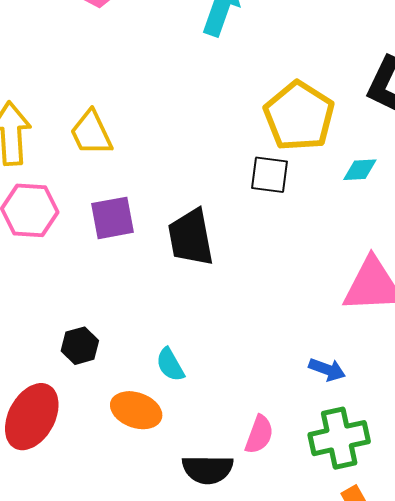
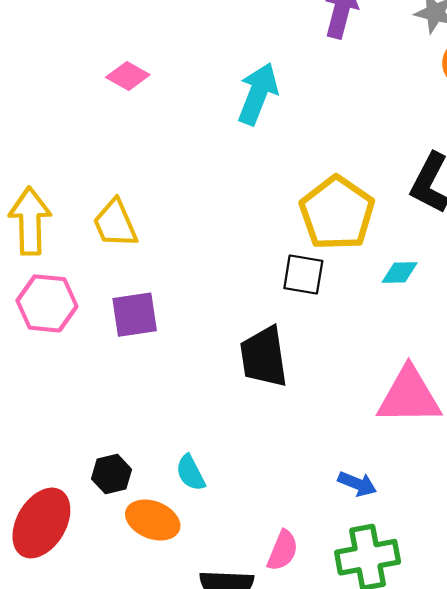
black trapezoid: (191, 237) -> (264, 357), moved
black hexagon: (80, 346) -> (111, 474), moved

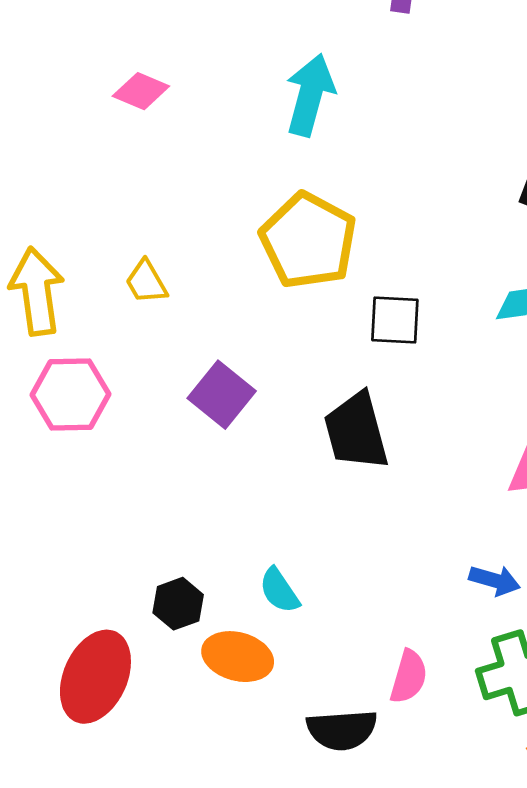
yellow pentagon: (337, 213) -> (308, 241), moved
yellow trapezoid: (115, 223) -> (146, 282), size x0.7
purple square: (135, 315) -> (222, 395), moved, turned -36

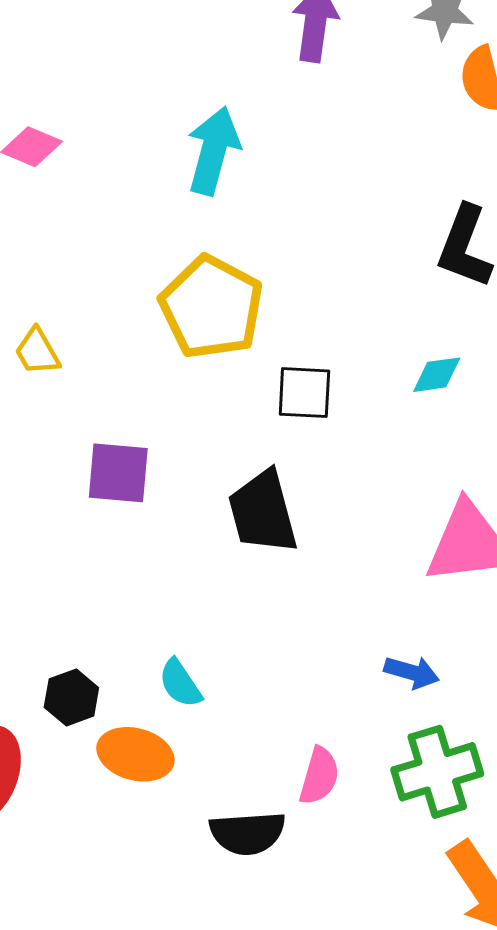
purple square: (222, 395) -> (118, 473), turned -34

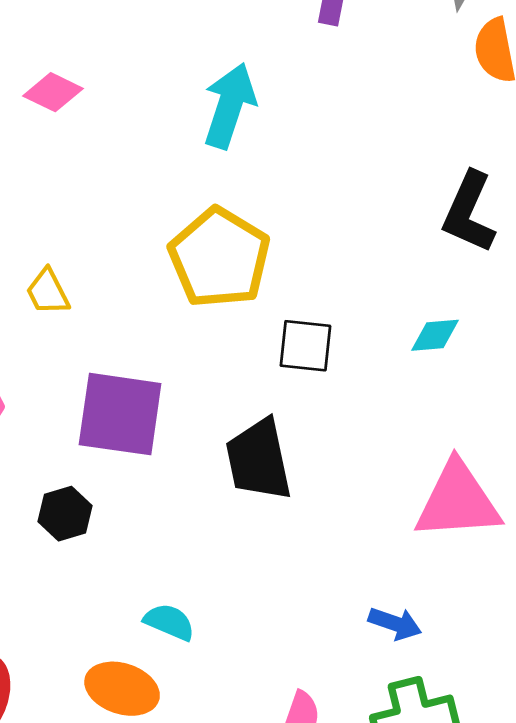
purple square: (118, 473) -> (120, 414), size x1.4
cyan semicircle: (180, 683) -> (169, 622), turned 144
black hexagon: (71, 697) -> (65, 514), moved

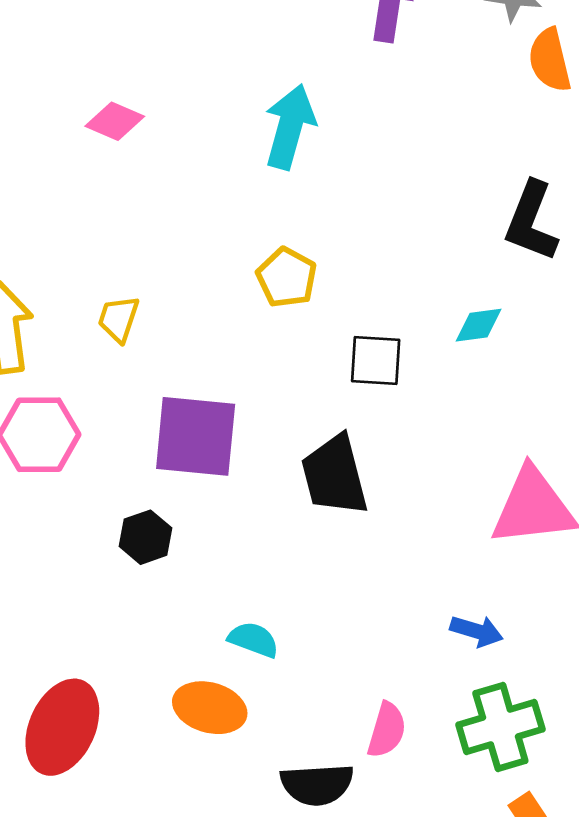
yellow pentagon: (219, 258) -> (287, 277), size x0.6
yellow trapezoid: (48, 292) -> (118, 319), turned 48
cyan diamond: (435, 335) -> (479, 325), moved

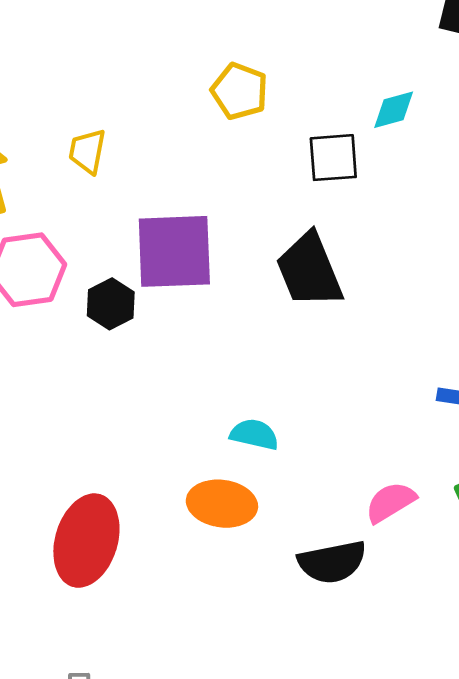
cyan diamond: (479, 325) -> (394, 110), moved
black hexagon: (146, 537) -> (111, 304), moved
pink semicircle: (387, 730) -> (390, 502), turned -130

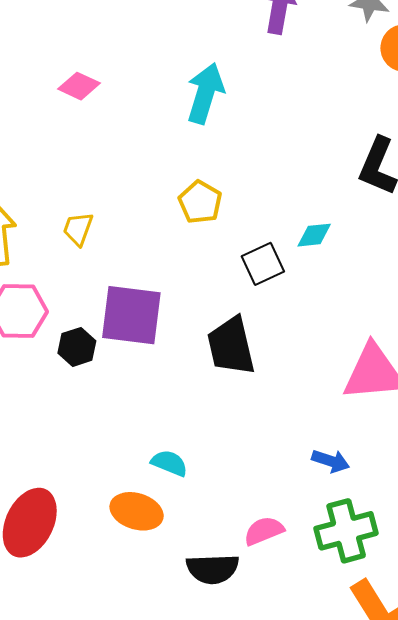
black square: (333, 158) -> (263, 264), turned -30

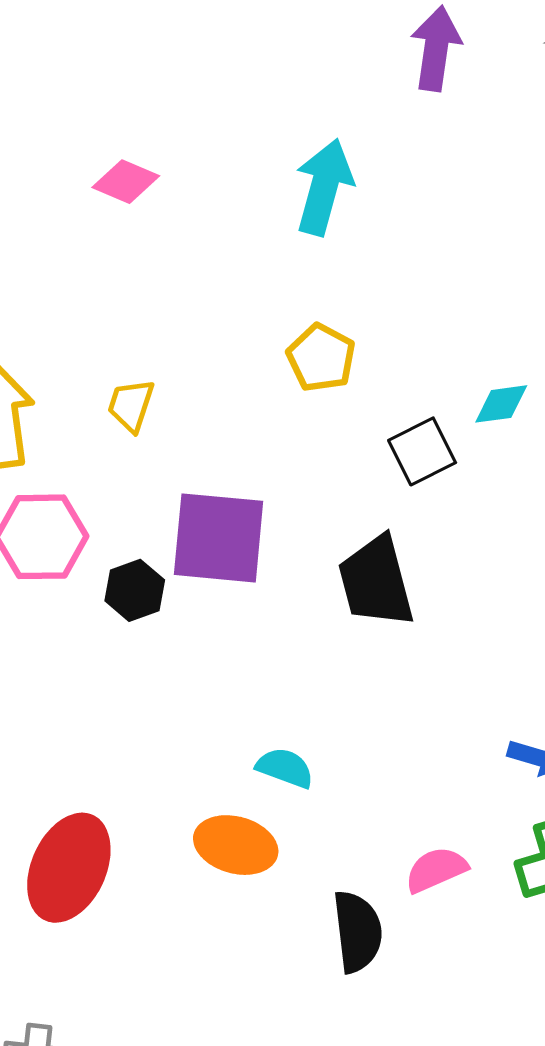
black semicircle: (213, 569) -> (357, 932), turned -93

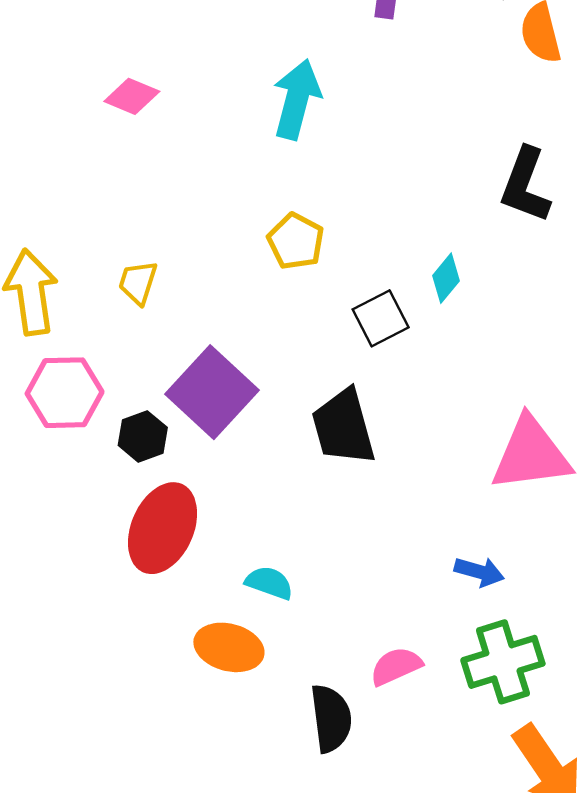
cyan diamond: (501, 404) -> (446, 278), turned -42
purple square: (219, 538) -> (212, 392), turned 38
red ellipse: (69, 868) -> (163, 528), moved

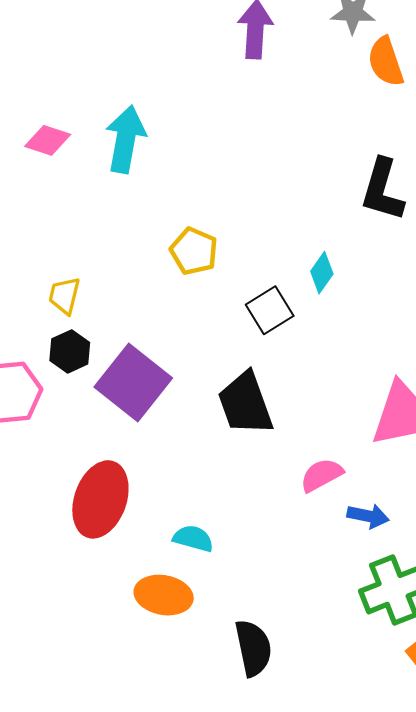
cyan arrow: (297, 99) -> (126, 139), moved
black hexagon: (143, 436) -> (70, 351), moved
pink semicircle: (396, 666) -> (322, 475), moved

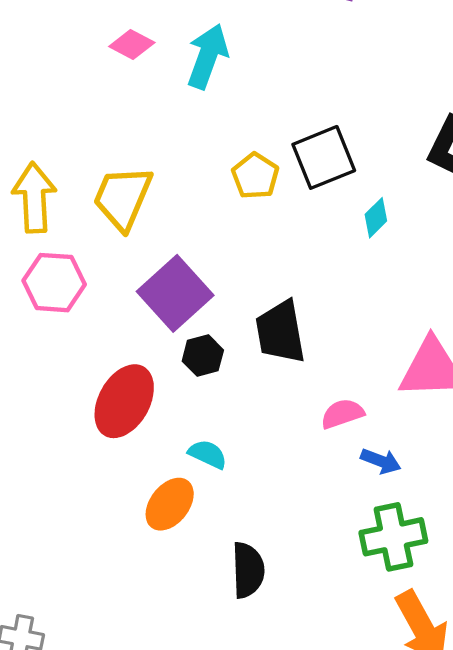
yellow trapezoid: (64, 296) -> (123, 198), size x1.8
black square: (270, 310) -> (324, 157), moved, size x1.4
black hexagon: (70, 351) -> (203, 356), moved
orange ellipse: (164, 595) -> (170, 504), turned -72

